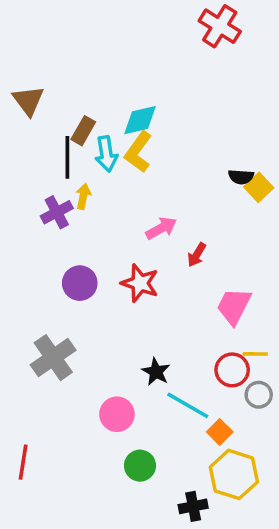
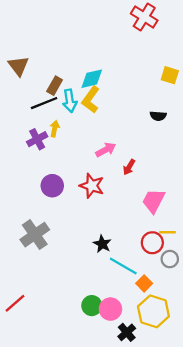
black line: (67, 157) -> (44, 103), turned 68
yellow square: (259, 187) -> (170, 75), moved, turned -30
pink circle: (117, 414) -> (110, 309), moved
red line: (23, 462) -> (15, 303), turned 40
black cross: (193, 506) -> (127, 332), turned -30

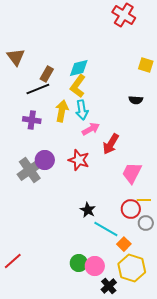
cyan arrow: (70, 101) -> (82, 110), moved
yellow arrow: (55, 129) -> (62, 111), moved, size x1.5
purple cross: (37, 139) -> (32, 120), turned 36
red arrow: (129, 167) -> (111, 144), size x1.5
gray cross: (35, 235) -> (30, 170), moved

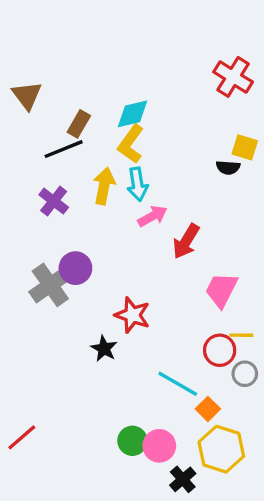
red cross: (124, 15) -> (233, 77), moved
yellow square: (146, 65) -> (245, 147), moved
purple cross: (32, 120) -> (54, 201), turned 30
red star: (79, 160) -> (132, 315), moved
black star: (88, 210) -> (104, 349), moved

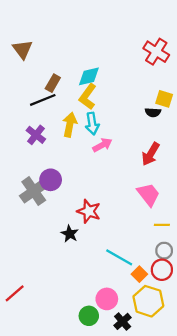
brown triangle: (27, 95) -> (22, 49), moved
red arrow: (186, 241) -> (151, 154), moved
pink trapezoid: (221, 290) -> (148, 194), turned 115
red circle: (220, 350) -> (162, 270), moved
green circle: (132, 441) -> (89, 316), moved

